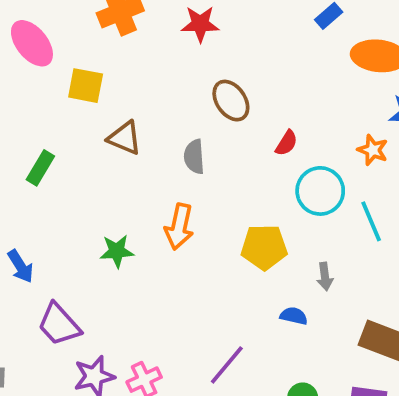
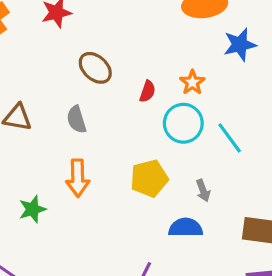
orange star: (373, 150) -> (192, 82), moved, turned 30
blue semicircle: (294, 316) -> (186, 228), size x1.5

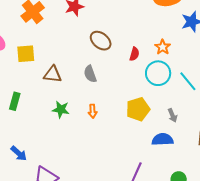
orange arrow: (78, 178) -> (93, 111), size x0.6
green star: (32, 209) -> (61, 109), moved, turned 30

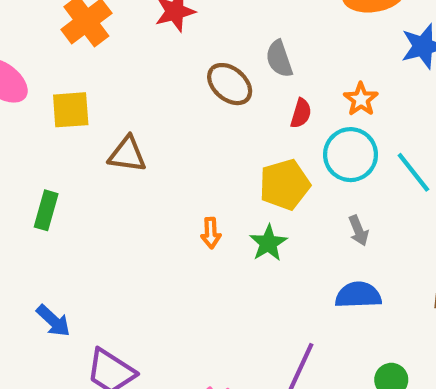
gray semicircle: (90, 74) -> (279, 59), moved
green star: (61, 109) -> (268, 243), moved, turned 30
yellow pentagon: (138, 109) -> (285, 185), moved
gray arrow: (173, 115) -> (359, 231), moved

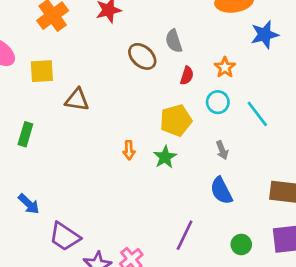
cyan circle: (351, 155) -> (218, 102), size x0.7
blue semicircle: (358, 295) -> (221, 191), turned -116

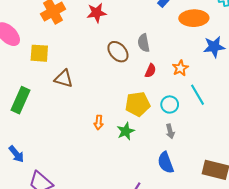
cyan circle: (218, 102) -> (170, 105), moved
cyan line: (257, 114) -> (197, 95), moved
green rectangle: (25, 134) -> (21, 100), size x1.4

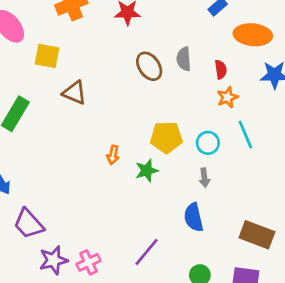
red semicircle: (150, 71) -> (221, 70), moved, turned -40

